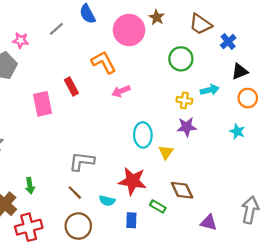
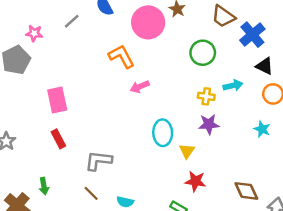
blue cross: (228, 42) -> (252, 35), size x1.5
black triangle: (240, 72) -> (265, 66), turned 48
red rectangle: (71, 87) -> (58, 139), moved
red star: (132, 181) -> (195, 181), moved, size x0.7
brown diamond: (182, 190) -> (246, 191), moved

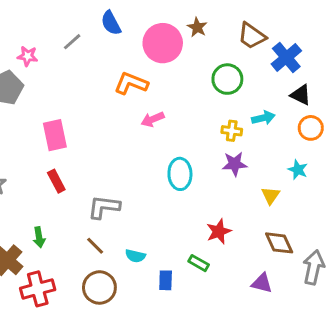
orange L-shape: (121, 56) -> (131, 83), turned -40
yellow triangle: (187, 151) -> (271, 195), moved
red star: (195, 181) -> (219, 231), turned -30

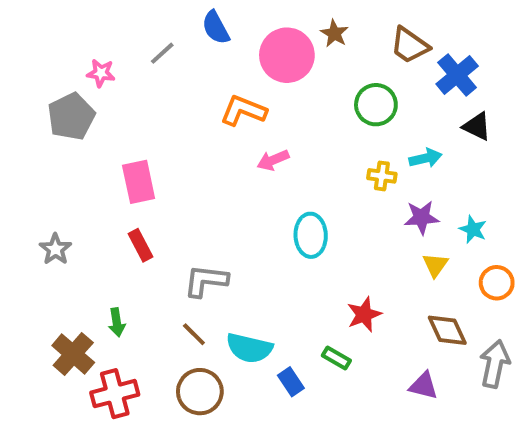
orange circle: (311, 128) -> (497, 283), moved
purple star: (235, 164) -> (421, 217), moved
cyan semicircle: (135, 256) -> (249, 348), size x1.6
blue rectangle: (166, 280) -> (291, 382), turned -36

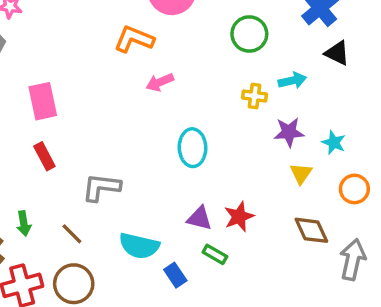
brown line: (194, 334) -> (72, 234), moved
purple triangle: (423, 386) -> (199, 218), moved
brown circle: (200, 392) -> (74, 284), moved

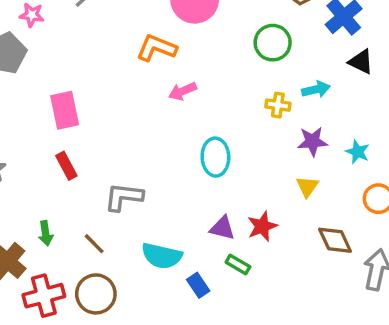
yellow triangle: (301, 173) -> (307, 187), moved

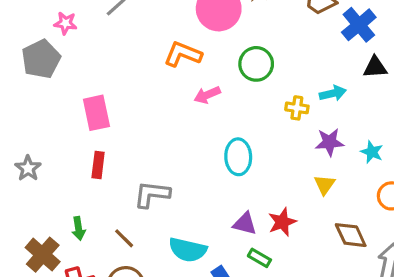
green circle: (273, 43) -> (256, 64), moved
black triangle: (361, 62) -> (375, 67), turned -30
red rectangle: (66, 166) -> (98, 165), turned 35

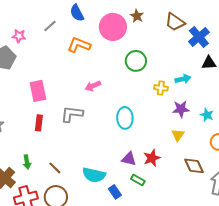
orange L-shape: (183, 54) -> (79, 45), moved
pink arrow: (207, 95) -> (93, 86), moved
gray L-shape: (152, 194) -> (72, 114), moved

